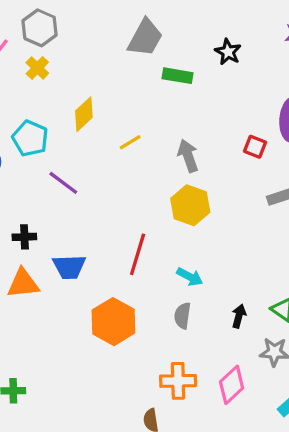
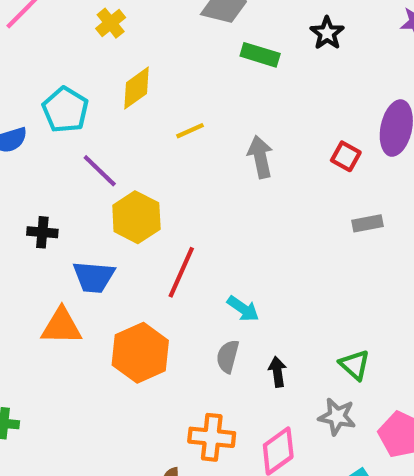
yellow cross: (37, 68) -> (111, 23), moved
yellow hexagon: (190, 205) -> (136, 217), moved
orange triangle: (23, 283) -> (62, 326), moved
black arrow: (239, 316) -> (277, 372), moved, turned -30

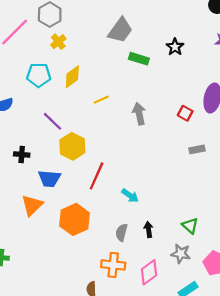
cyan pentagon: (65, 110) -> (39, 75), moved, turned -30
orange triangle: (62, 326) -> (32, 205), turned -45
gray semicircle: (228, 356) -> (122, 232), moved

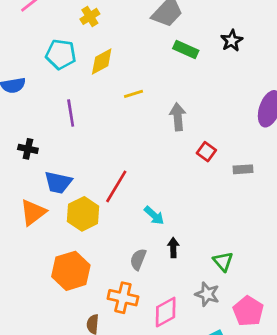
red square: (185, 113) -> (206, 152), moved
purple line: (53, 121) -> (71, 113), turned 30
yellow hexagon: (72, 146) -> (83, 214), moved
orange hexagon: (75, 219) -> (71, 271), moved
black arrow: (149, 230) -> (173, 248), moved

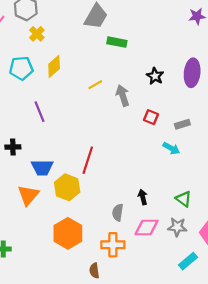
black star: (232, 41) -> (155, 76), moved
yellow line: (133, 94) -> (95, 85), moved
cyan arrow: (154, 215) -> (171, 148), moved
pink diamond: (166, 312) -> (147, 227), moved, turned 40

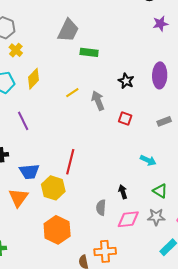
gray rectangle: (182, 124) -> (164, 121), moved
cyan arrow: (171, 148) -> (148, 160), moved
orange cross: (113, 245) -> (105, 251), moved

